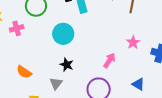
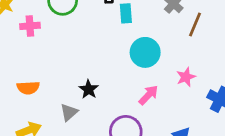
cyan circle: (63, 34) -> (145, 52), moved
orange semicircle: (24, 72) -> (28, 88), turned -49

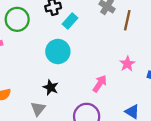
cyan rectangle: (126, 13) -> (70, 21), turned 56
cyan circle: (145, 52) -> (58, 52), moved

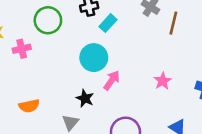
pink star: (127, 64) -> (163, 81), moved
pink arrow: (100, 84) -> (112, 80), moved

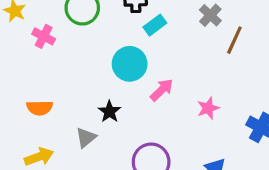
pink cross: (22, 49) -> (44, 36), turned 30
pink arrow: (112, 80) -> (162, 90), moved

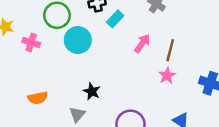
brown line: (234, 40) -> (170, 50), moved
cyan circle: (130, 64) -> (78, 40), moved
pink arrow: (162, 90) -> (142, 43), moved

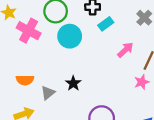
pink cross: (31, 42) -> (29, 31), size x1.5
gray triangle: (77, 114) -> (48, 93), moved

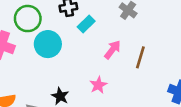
pink star: (142, 82) -> (98, 85), moved

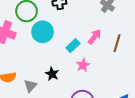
cyan rectangle: (86, 24) -> (73, 46), moved

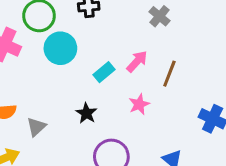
pink star: (83, 65) -> (139, 104), moved
black star: (52, 74) -> (86, 113), moved

